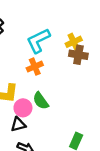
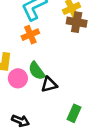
black triangle: (18, 124) -> (49, 85), moved

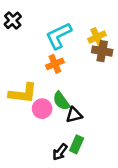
green rectangle: (74, 113) -> (77, 144), moved
black arrow: (20, 121) -> (60, 152), moved, turned 105

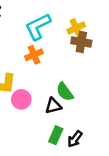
green semicircle: (61, 101) -> (65, 92), moved
black arrow: (60, 152) -> (75, 139), moved

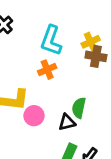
cyan L-shape: (38, 27) -> (51, 41), turned -44
green semicircle: (65, 92) -> (79, 108), turned 48

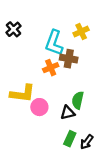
yellow cross: (91, 42) -> (81, 32), moved
brown cross: (96, 56) -> (69, 59), moved

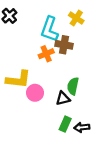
yellow cross: (81, 32) -> (76, 18), turned -32
black arrow: (87, 142) -> (82, 127), turned 48

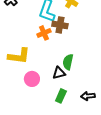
pink circle: (35, 93) -> (32, 79), moved
black arrow: (82, 127) -> (88, 96), moved

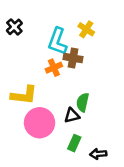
pink circle: (32, 79) -> (40, 123), size x1.6
black arrow: (88, 96) -> (98, 154), moved

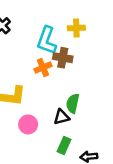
yellow cross: (86, 29) -> (76, 28), turned -35
pink circle: (40, 123) -> (28, 124), size x0.6

